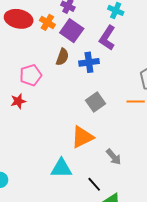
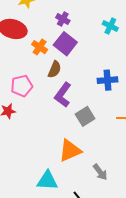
orange cross: (47, 22) -> (40, 47), moved
purple L-shape: (107, 38) -> (63, 95), moved
blue cross: (89, 62) -> (107, 80), moved

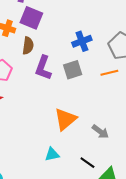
gray square: (85, 116) -> (73, 70), moved, turned 30
cyan triangle: (47, 181) -> (52, 154), size x0.7

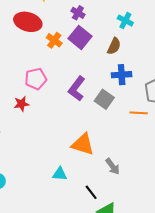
brown semicircle: (28, 46) -> (114, 46), moved
gray square: (73, 70) -> (104, 99), turned 36
orange triangle: (65, 119) -> (83, 144), turned 40

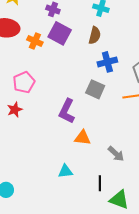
purple L-shape: (77, 89) -> (67, 111), moved
orange triangle: (83, 144) -> (83, 138), size x0.7
black line: (91, 192) -> (100, 183), turned 49

